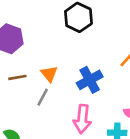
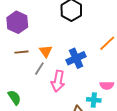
pink arrow: (82, 119) -> (58, 81), moved

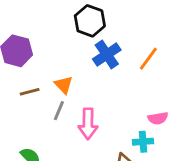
blue cross: (76, 58) -> (107, 54), moved

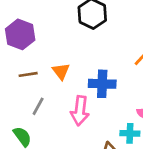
blue cross: (107, 54) -> (102, 84), moved, turned 30
gray line: (59, 111) -> (38, 106), moved

